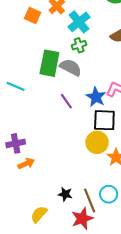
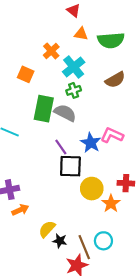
orange square: (33, 16) -> (26, 74), moved
black square: (104, 120) -> (70, 166), moved
yellow semicircle: (39, 214) -> (47, 229), moved

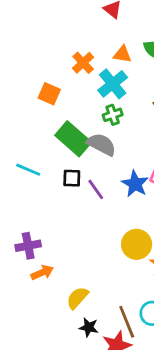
orange triangle: (81, 34) -> (122, 54), moved
green rectangle: (44, 109) -> (73, 139), turned -60
black square: (70, 166) -> (72, 178), moved, size x0.6
black star: (60, 241) -> (89, 327), moved

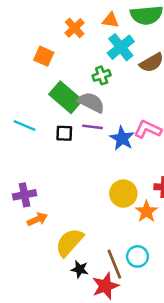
cyan cross: (113, 84) -> (121, 47), moved
purple line: (96, 189) -> (93, 127), moved, turned -48
yellow semicircle: (77, 298) -> (69, 242), size x1.4

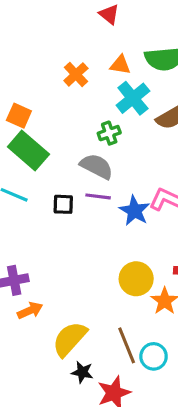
orange square: (44, 56) -> (19, 116), moved
green rectangle: (66, 97) -> (28, 150), moved
brown line: (114, 264) -> (127, 345), moved

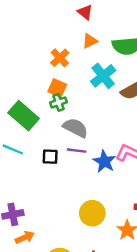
orange triangle: (120, 65) -> (90, 41), moved, turned -35
orange square: (19, 116) -> (57, 88), moved
green cross: (109, 133) -> (59, 102), moved
yellow circle: (136, 279) -> (92, 213), moved

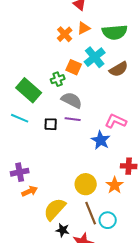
orange cross: (60, 58) -> (65, 34), moved
orange square: (57, 88) -> (74, 67), moved
blue star: (104, 161) -> (101, 140), moved
yellow circle: (92, 213) -> (86, 184), moved

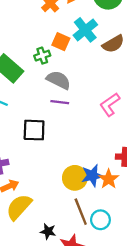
pink L-shape: (116, 121) -> (110, 104), turned -60
black square: (51, 124) -> (34, 130), moved, size x1.5
blue star: (101, 140) -> (92, 176), moved, turned 30
yellow semicircle: (55, 209) -> (19, 207), moved

